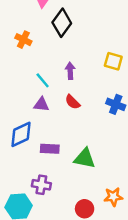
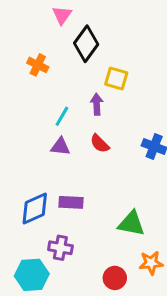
yellow square: (113, 61) -> (116, 79), moved
cyan line: (43, 80) -> (62, 116), turned 70
blue diamond: (21, 134) -> (35, 208), moved
green triangle: (85, 158) -> (131, 224), moved

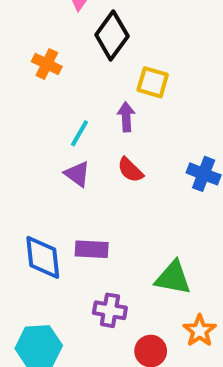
purple triangle: (60, 147) -> (77, 174), turned 30
blue diamond: (35, 208) -> (43, 257), turned -72
purple cross: (60, 248) -> (110, 310), moved
orange star: (151, 263) -> (200, 331), turned -30

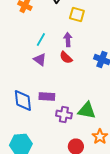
purple arrow: (126, 117) -> (68, 40), moved
purple cross: (110, 310) -> (64, 114), moved

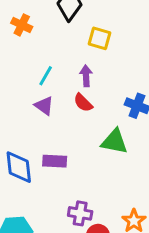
green triangle: (87, 110) -> (114, 142), moved
purple cross: (64, 114) -> (80, 213), moved

